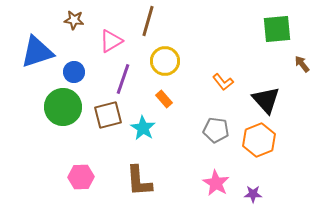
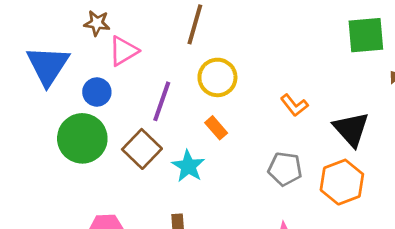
pink triangle: (111, 41) -> (123, 51), moved
blue triangle: (37, 52) -> (48, 66), turned -39
brown square: (108, 115) -> (142, 149), turned -32

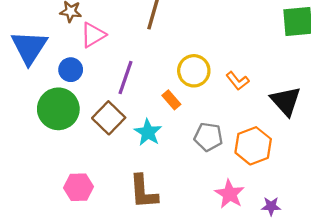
yellow circle: (217, 77) -> (194, 71), moved
gray pentagon: (285, 169) -> (208, 137), moved
orange hexagon: (342, 182) -> (253, 146), moved

